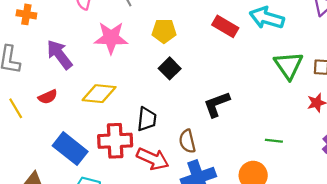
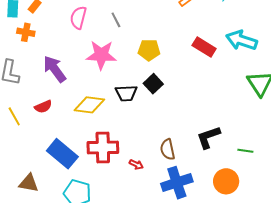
black L-shape: (217, 104) -> (208, 137), moved
black trapezoid: (147, 119) -> (126, 93), moved, turned 80
red arrow: (153, 159) -> (136, 164), size x0.5

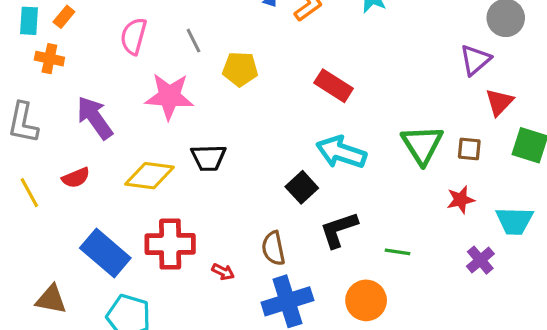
cyan arrow: (242, 40) -> (341, 152), moved
yellow pentagon: (149, 50) -> (240, 69), moved
black square: (153, 84) -> (302, 187), moved

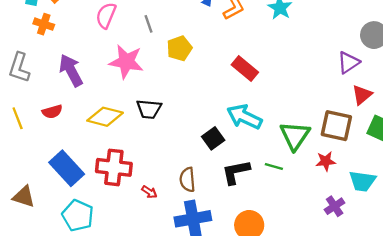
yellow pentagon: (240, 69) -> (179, 48), turned -30
green triangle: (422, 145) -> (295, 136), moved
brown square: (469, 149) -> (336, 126), size x1.8
green line: (397, 252) -> (274, 167), moved

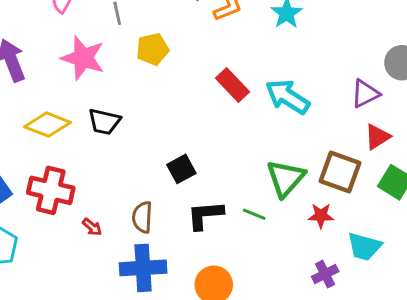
cyan arrow: (244, 117) -> (287, 97), moved

